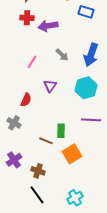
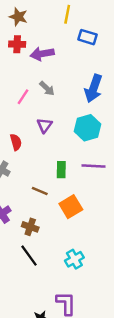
gray arrow: (62, 55) -> (47, 88), moved
red semicircle: (26, 100) -> (16, 142), turned -40
green rectangle: (61, 131) -> (61, 170), moved

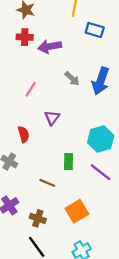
gray arrow: (47, 88) -> (72, 79), moved
cyan hexagon: (88, 128) -> (101, 139), moved
purple line: (93, 166) -> (101, 172), moved, turned 35
orange square: (71, 207) -> (77, 211), moved

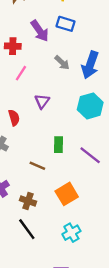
blue rectangle: (95, 30) -> (66, 24), moved
red cross: (25, 37) -> (13, 46), moved
purple arrow: (50, 47) -> (40, 31), turned -115
cyan hexagon: (101, 139) -> (90, 106), moved

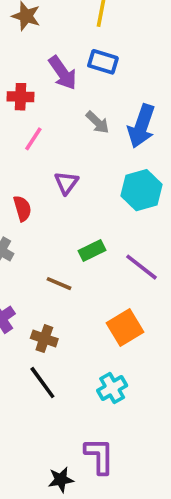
green rectangle: (58, 145) -> (92, 251), turned 63
orange square: (67, 194) -> (125, 328), moved

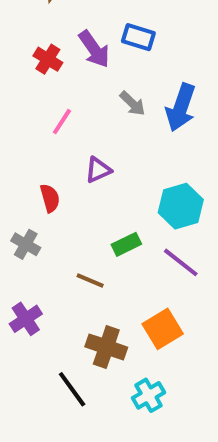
red cross: (21, 97) -> (48, 59), moved, turned 30
purple triangle: (66, 183) -> (98, 170), turned 30
cyan hexagon: (141, 190) -> (181, 206), moved
brown cross: (44, 339) -> (106, 347), moved, size x1.4

